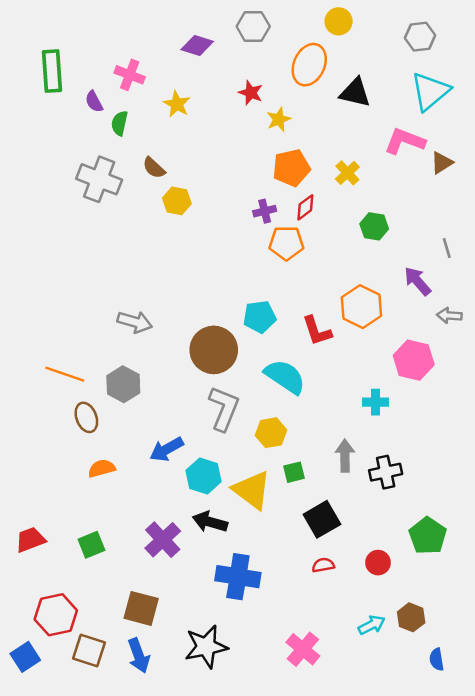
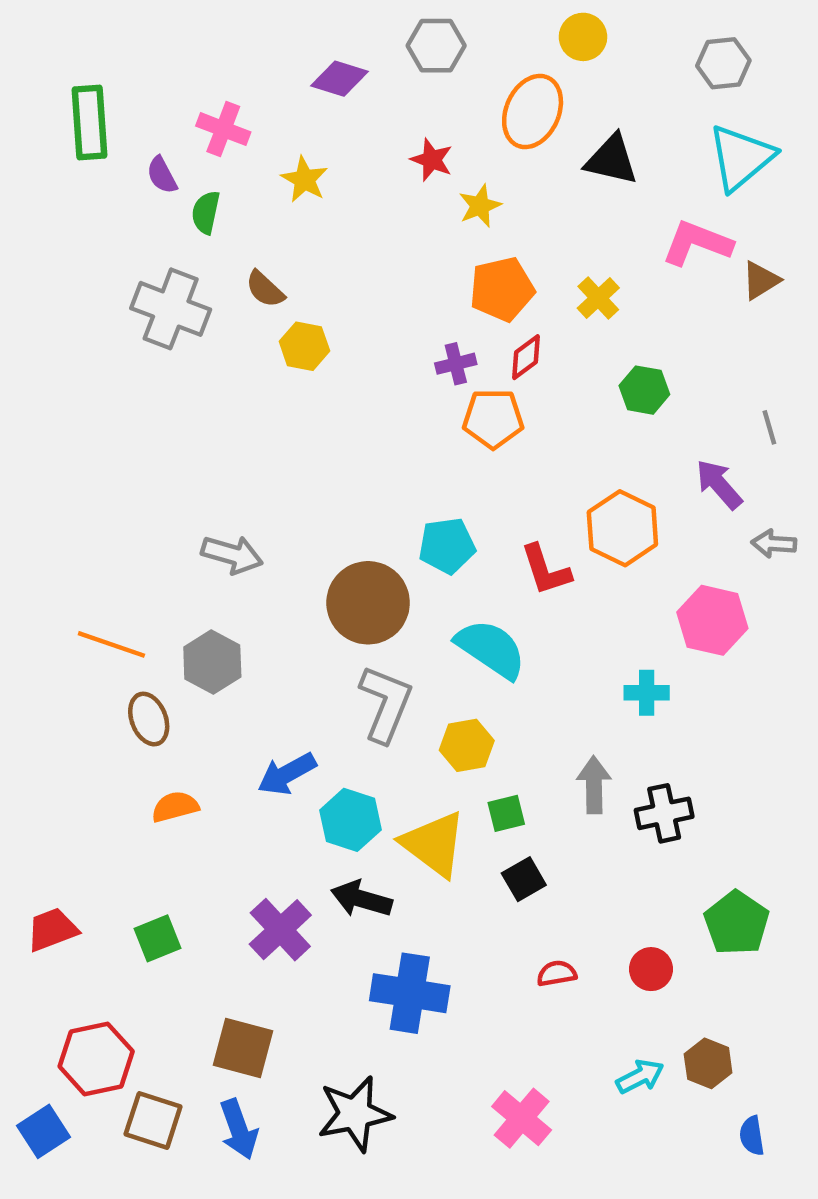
black square: (322, 519) -> (524, 879), moved, size x0.7

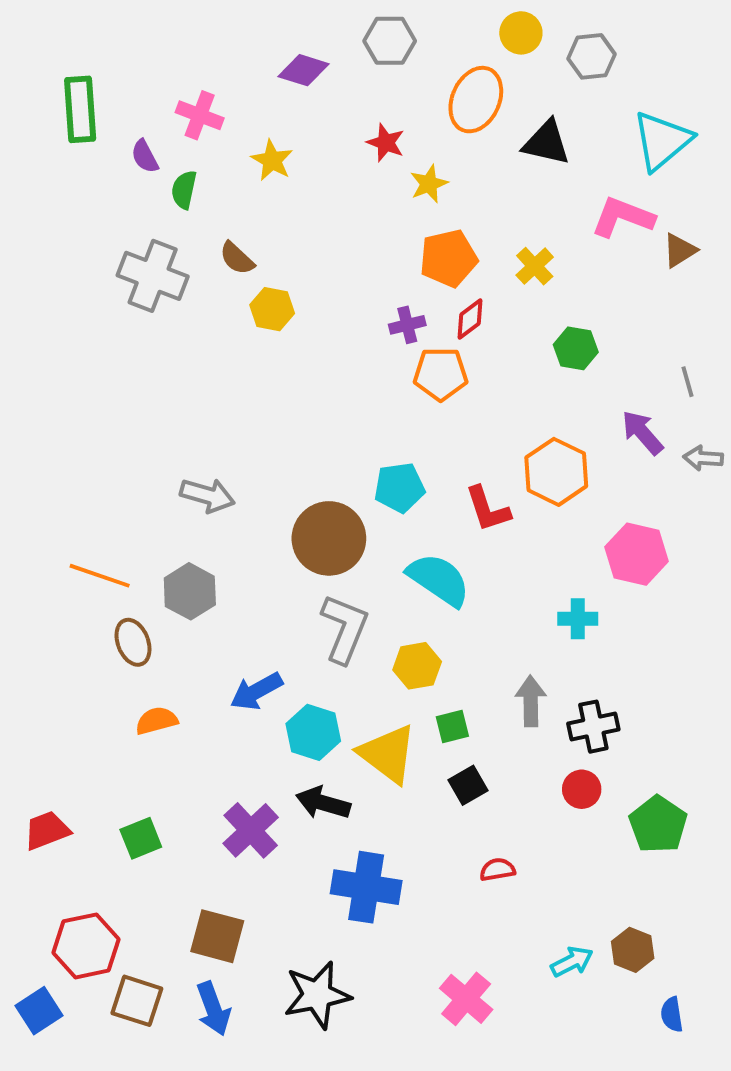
gray hexagon: (723, 63) -> (591, 56), moved
gray arrow: (774, 544) -> (703, 458), moved
red circle: (651, 969) -> (582, 789), moved

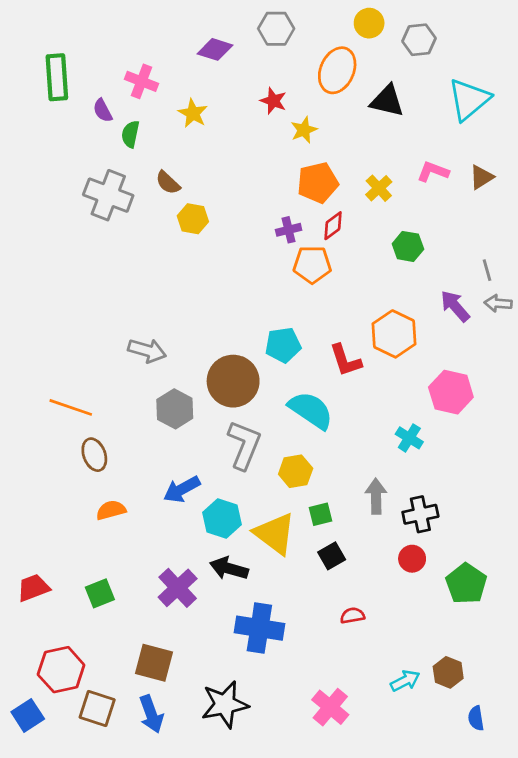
pink L-shape: (623, 217) -> (433, 172), moved, size x0.7
gray arrow: (703, 458) -> (498, 303), moved
gray hexagon: (190, 591) -> (175, 409), moved
cyan cross: (578, 619) -> (409, 438), turned 32

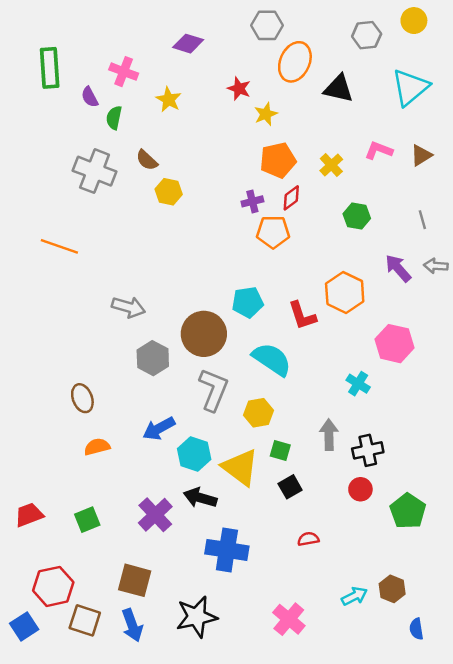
yellow circle: (369, 23) -> (414, 21), moved
gray hexagon: (276, 29) -> (267, 25), moved
gray line: (487, 270) -> (422, 220), moved
orange line: (71, 407) -> (59, 246), moved
green square: (321, 514) -> (280, 450), turned 30

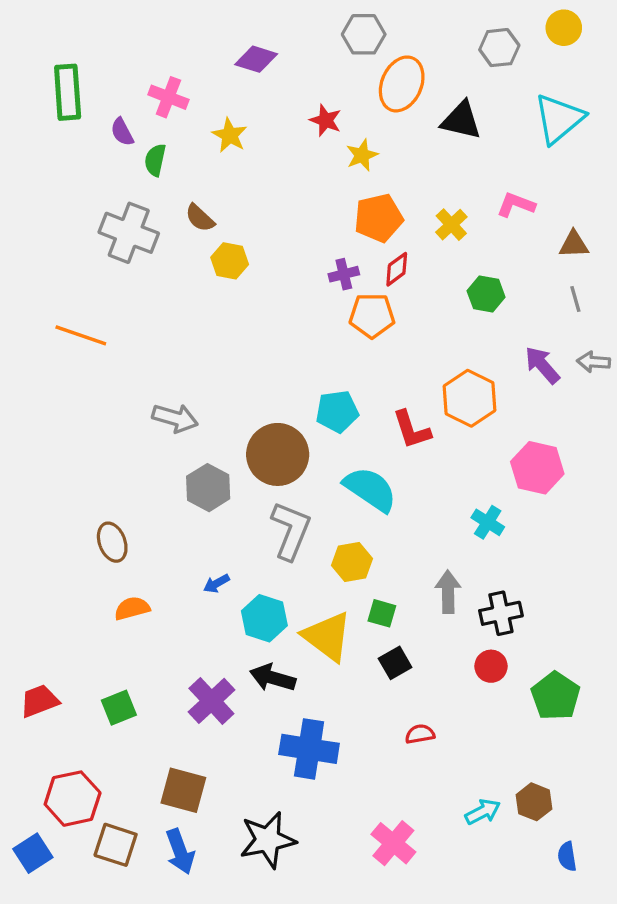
brown triangle: (421, 155) -> (574, 244), moved, turned 30
blue arrow: (159, 429) -> (216, 584), size x0.6

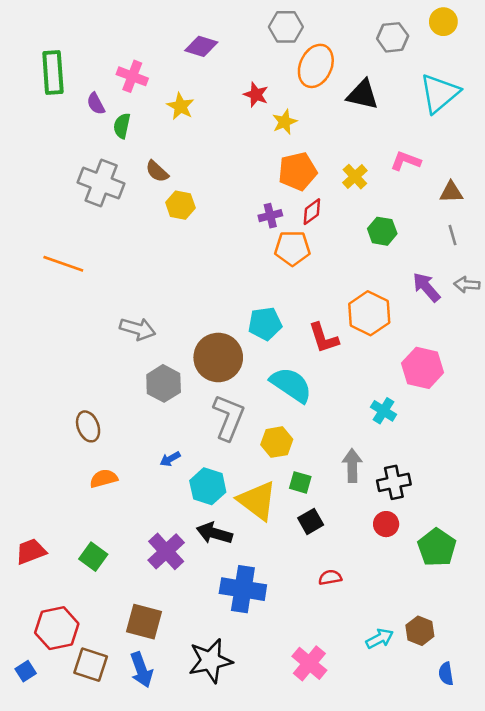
green square: (119, 708) -> (93, 557), turned -32
blue square: (33, 853) -> (26, 671), size x0.7

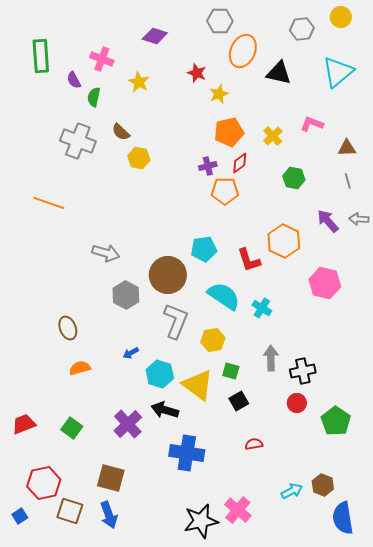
cyan cross: (383, 411) -> (262, 308), moved
black star: (210, 661) -> (201, 521), moved
blue semicircle: (446, 674) -> (343, 518), size x1.8

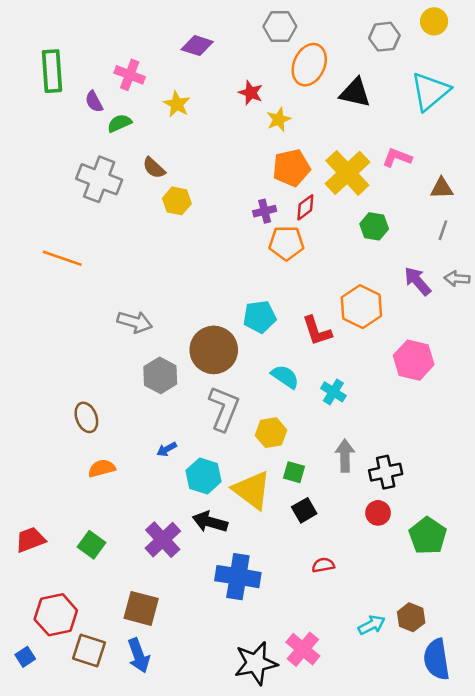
green semicircle: (94, 97) -> (119, 123), turned 54
yellow cross: (273, 136) -> (347, 173), size x1.8
gray line: (348, 181) -> (443, 230), turned 35
cyan semicircle: (224, 296) -> (285, 377), size x0.7

